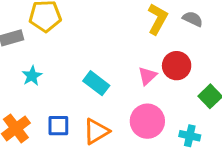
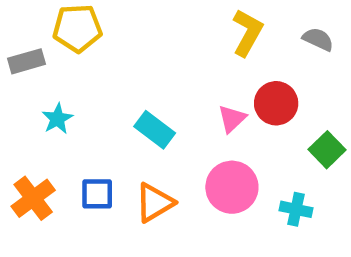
gray semicircle: (193, 19) -> (318, 39), moved

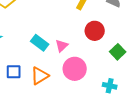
pink triangle: (232, 119) -> (62, 46), moved
cyan cross: (296, 209) -> (110, 86), moved

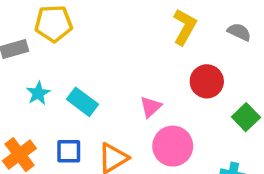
cyan rectangle: (40, 43) -> (82, 102), moved

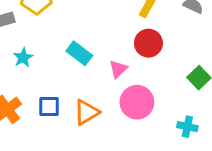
red circle: (207, 81) -> (148, 43), moved
cyan rectangle: (82, 102) -> (79, 53), moved

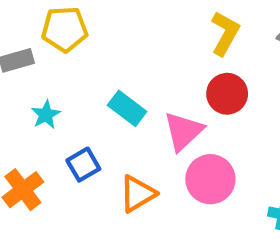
pink triangle: (118, 69) -> (183, 131), size x1.5
blue square: (49, 107) -> (83, 165), moved, turned -30

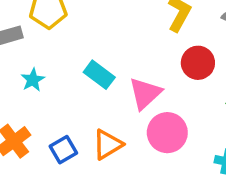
red circle: (227, 94) -> (198, 63), moved
blue square: (83, 165) -> (63, 150), moved

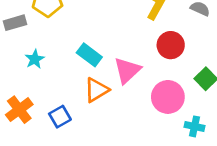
pink circle: (167, 133) -> (168, 97), moved
orange triangle: (108, 145) -> (96, 90), moved

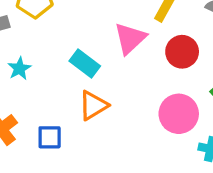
pink triangle: (127, 70) -> (130, 38), moved
blue square: (60, 117) -> (50, 137), turned 30

